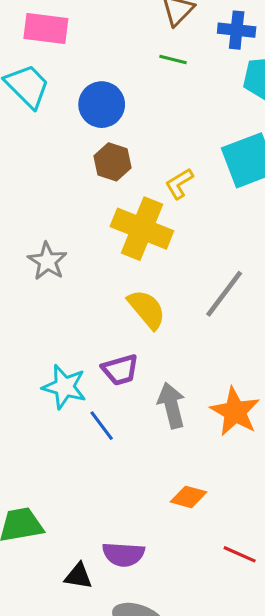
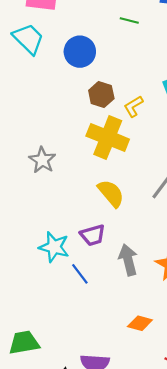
brown hexagon: (113, 162) -> (101, 95), moved

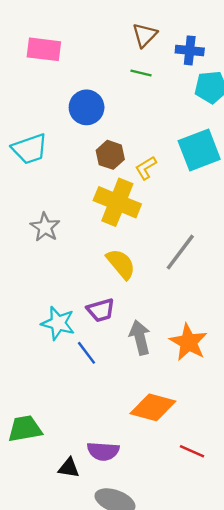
cyan trapezoid: (28, 39) -> (30, 149), moved, turned 116
orange diamond: (140, 323) -> (153, 407), size x1.6

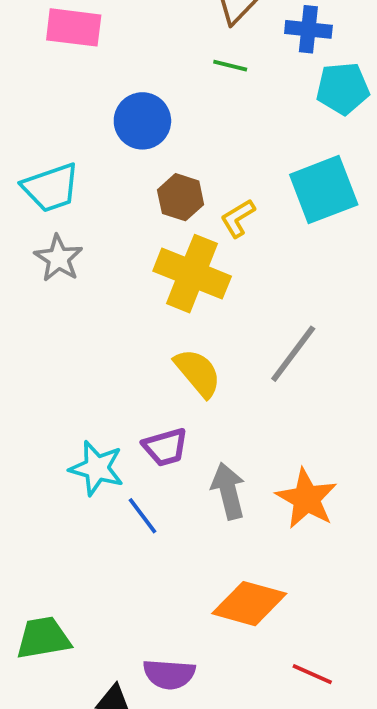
gray star: (45, 227) -> (58, 258), moved

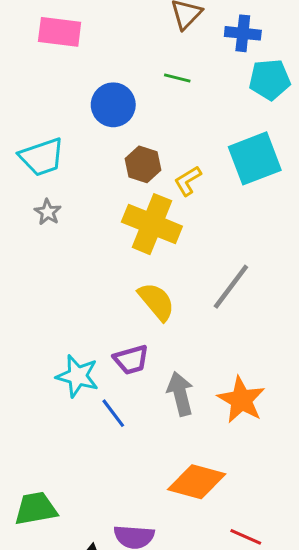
green line: (230, 66) -> (177, 78), moved
gray star: (58, 258) -> (48, 212), size x0.7

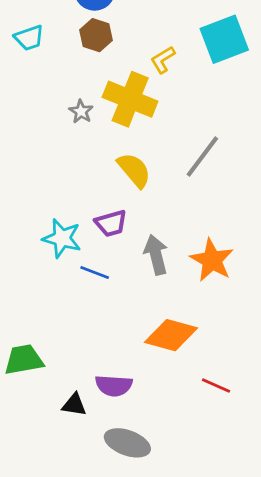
cyan trapezoid: (42, 157) -> (29, 38), size x0.7
brown hexagon: (143, 164) -> (96, 35), moved
gray star: (48, 212) -> (81, 111), moved
blue line: (113, 413) -> (95, 272), turned -32

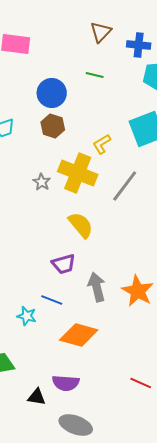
gray line: (202, 156) -> (125, 186), moved
cyan star: (62, 238) -> (27, 316), moved, size x0.7
orange diamond: (171, 335) -> (79, 335), moved

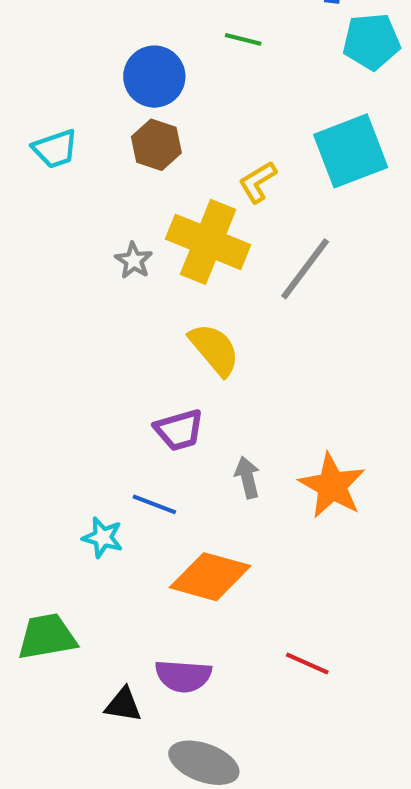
gray arrow: (97, 287) -> (247, 478), size x0.7
red line: (141, 383) -> (307, 664), moved

